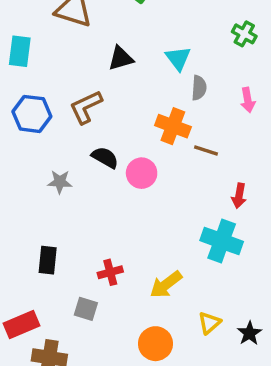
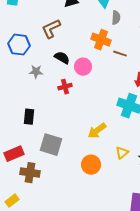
blue hexagon: (32, 114) -> (19, 45), moved
red cross: (110, 272) -> (65, 87), moved
gray square: (86, 309) -> (51, 145), size x1.6

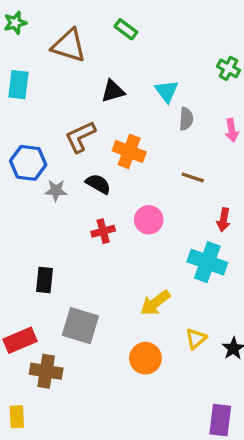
orange cross: (101, 40) -> (129, 151), moved
pink circle: (83, 67) -> (149, 220), moved
gray star: (36, 72) -> (56, 190), moved
yellow rectangle: (12, 201) -> (17, 417), turned -56

